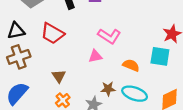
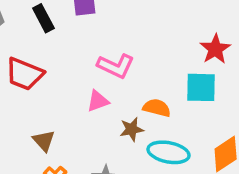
brown star: (108, 89) -> (132, 129), moved

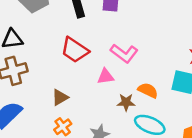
red trapezoid: (24, 74) -> (75, 50), moved
brown triangle: (44, 141) -> (60, 97), turned 30

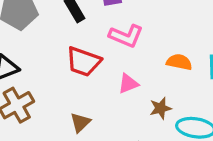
pink L-shape: (124, 53) -> (126, 36), moved
orange semicircle: (148, 90) -> (179, 62), moved

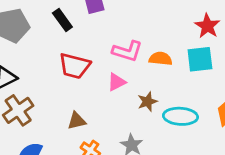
pink L-shape: (126, 36) -> (127, 51), moved
brown triangle: (80, 122) -> (77, 121), turned 36

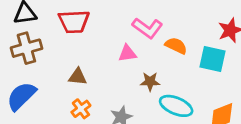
red trapezoid: (75, 66) -> (74, 22), moved, turned -36

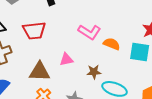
pink triangle: (127, 53) -> (66, 60), moved
brown triangle: (78, 77) -> (40, 72), size x1.5

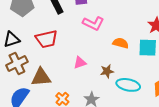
pink L-shape: (89, 32) -> (93, 23), moved
brown triangle: (40, 72) -> (41, 77), moved

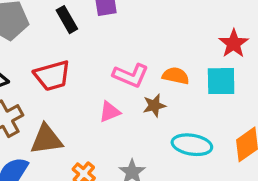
pink L-shape: (93, 23) -> (131, 75), moved
brown star: (107, 71) -> (154, 106), moved

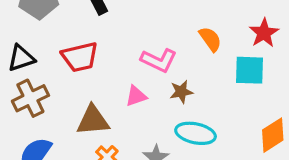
orange semicircle: (176, 76) -> (210, 39), moved, turned 40
brown triangle: (46, 139) -> (93, 120), moved
cyan ellipse: (192, 145) -> (196, 133), moved

